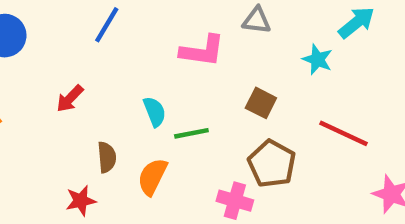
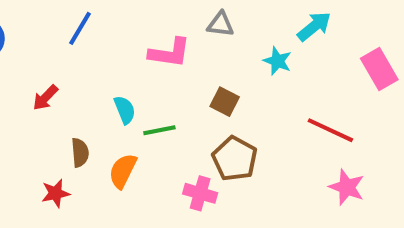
red line: (344, 133) -> (330, 130), moved

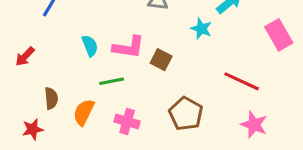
pink L-shape: (170, 53) -> (129, 47), moved
cyan semicircle: (125, 110) -> (90, 46), moved
brown pentagon: (235, 159) -> (186, 114), moved
pink cross: (200, 193) -> (127, 122), moved

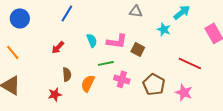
red arrow: (25, 57) -> (58, 47), moved
pink cross: (127, 122) -> (122, 79), moved
pink star: (254, 125) -> (184, 92), moved

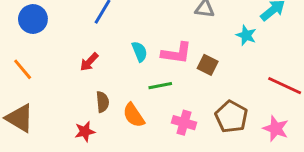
pink cross: (122, 79) -> (184, 123), moved
orange semicircle: (88, 83) -> (134, 115), turned -60

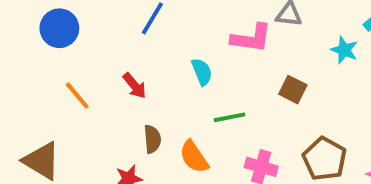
pink L-shape: (177, 53) -> (251, 38), moved
red arrow: (89, 62) -> (135, 86), turned -84
orange line: (23, 69) -> (77, 96), moved

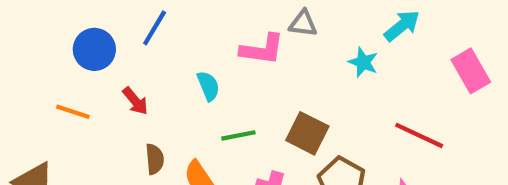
blue circle: (59, 28) -> (94, 49), moved
brown square: (293, 90) -> (307, 133), moved, size x1.4
orange line: (77, 96) -> (73, 112), turned -32

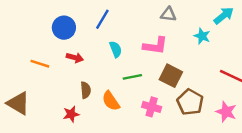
blue line: (155, 28) -> (102, 19), moved
blue circle: (94, 49) -> (64, 28), moved
pink L-shape: (262, 49) -> (155, 46), moved
red arrow: (135, 101) -> (75, 58), turned -35

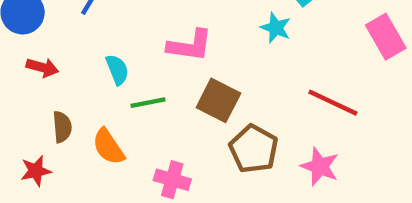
cyan semicircle: (116, 49) -> (117, 70), moved
pink cross: (152, 107) -> (172, 180), moved

